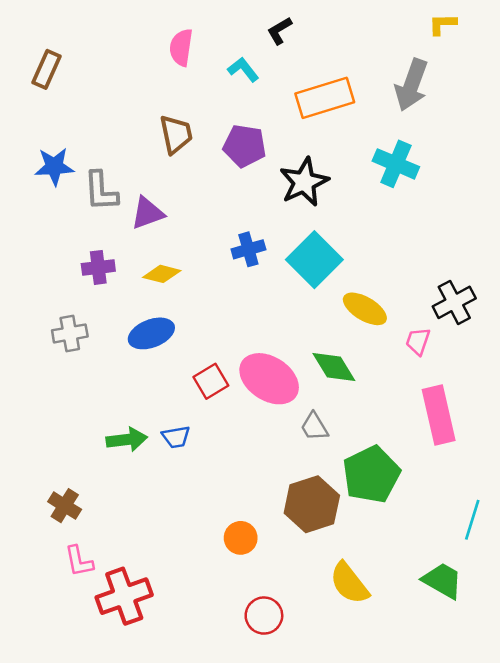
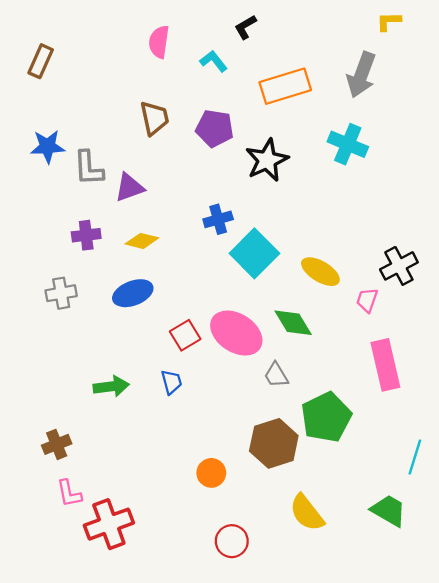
cyan square: (314, 260) -> (254, 253), moved
blue trapezoid: (176, 437) -> (171, 382), moved, turned -95
brown cross: (65, 506) -> (57, 444), turned 36

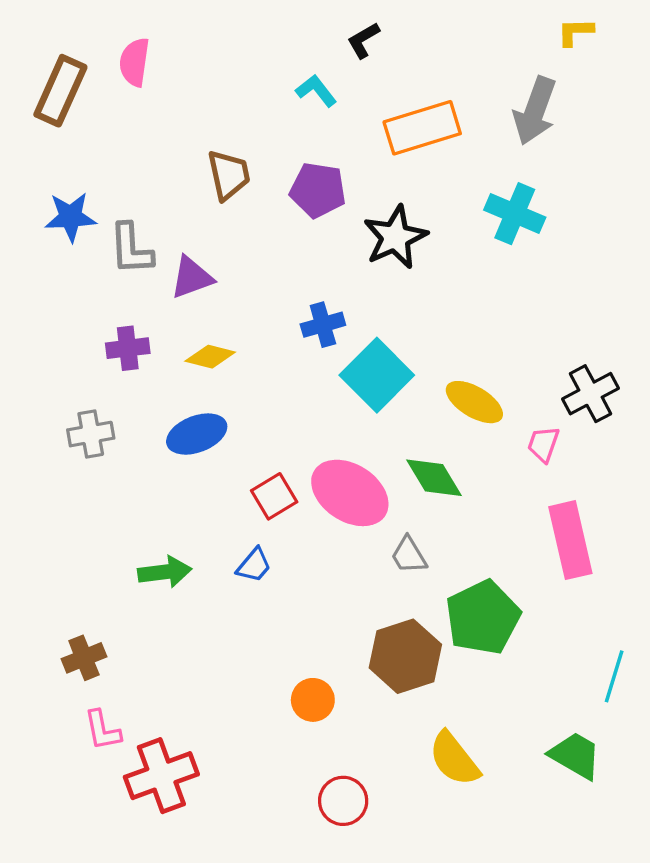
pink semicircle: (159, 42) -> (134, 62), moved
brown rectangle: (41, 61) -> (60, 91), size x1.4
blue trapezoid: (171, 382) -> (254, 565), turned 55

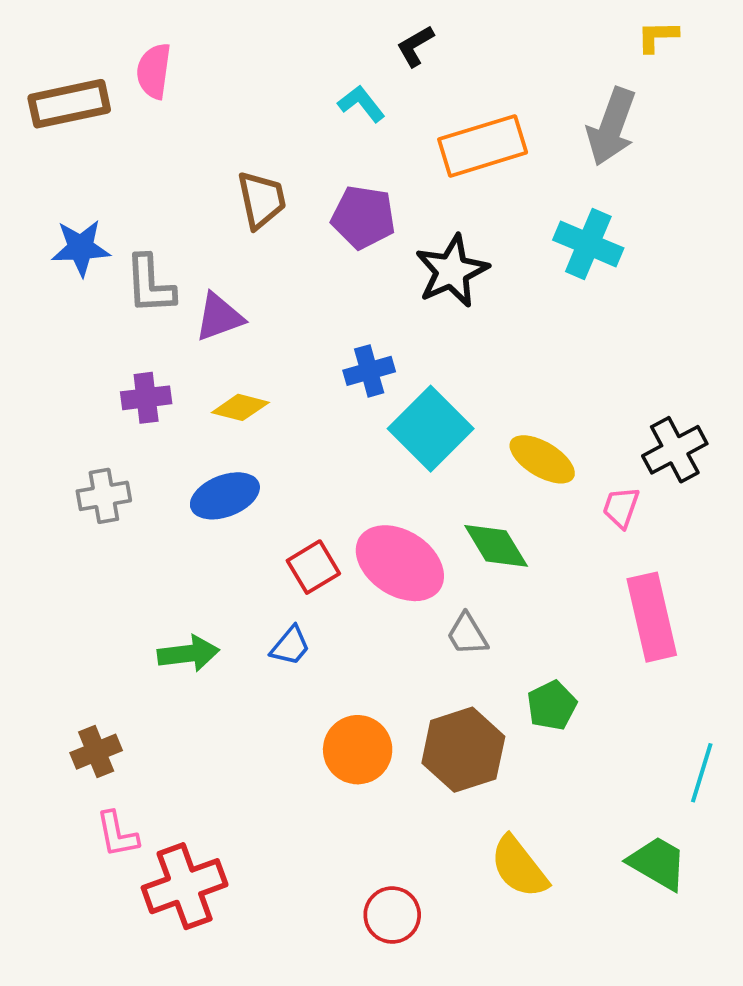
brown rectangle: (60, 91) -> (69, 104), turned 54
green pentagon: (483, 617) -> (552, 705), size x0.6
orange circle: (313, 700) -> (358, 750), moved, size x1.4

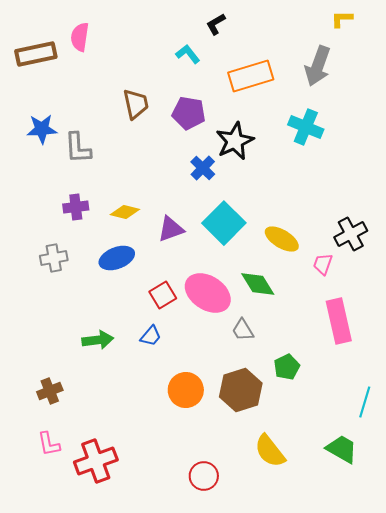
purple triangle: (219, 317) -> (171, 229), moved
blue cross: (369, 371) -> (203, 168), moved, turned -30
pink L-shape: (117, 834) -> (49, 444), moved

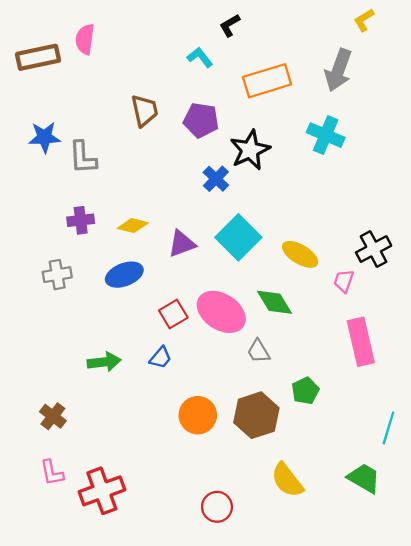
yellow L-shape: (342, 19) -> (364, 20), turned -30
brown cross: (50, 391) -> (53, 416), turned -30

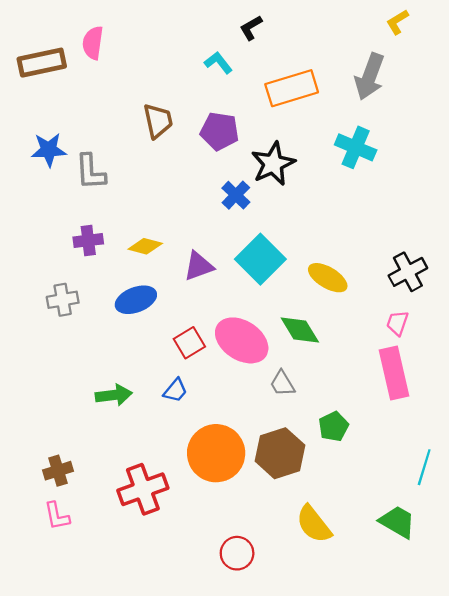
pink trapezoid: (344, 281) -> (397, 323), moved
orange circle: (198, 415) -> (216, 453), size x1.4
brown cross: (53, 416) -> (58, 471), moved, turned 35
red cross: (102, 491) -> (143, 489), moved

